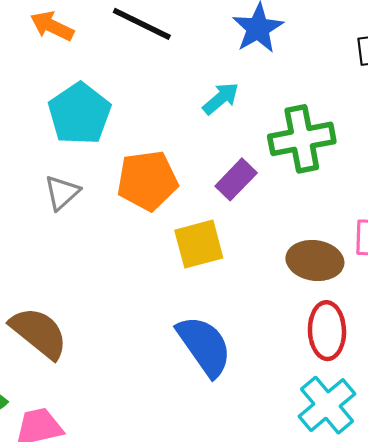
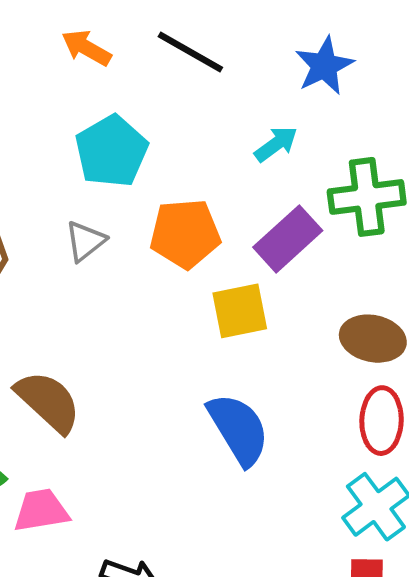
purple rectangle: (236, 179) -> (288, 239), size x1.4

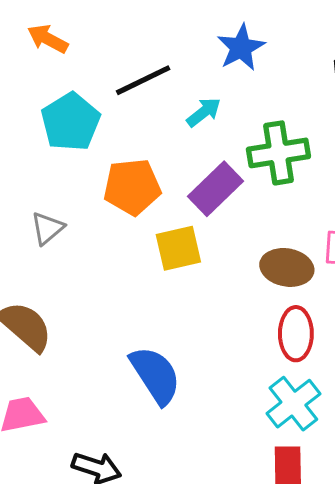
black line: (190, 52) -> (143, 80), moved, turned -54
gray triangle: (85, 241) -> (47, 228), moved
blue semicircle: (239, 429) -> (155, 375), moved

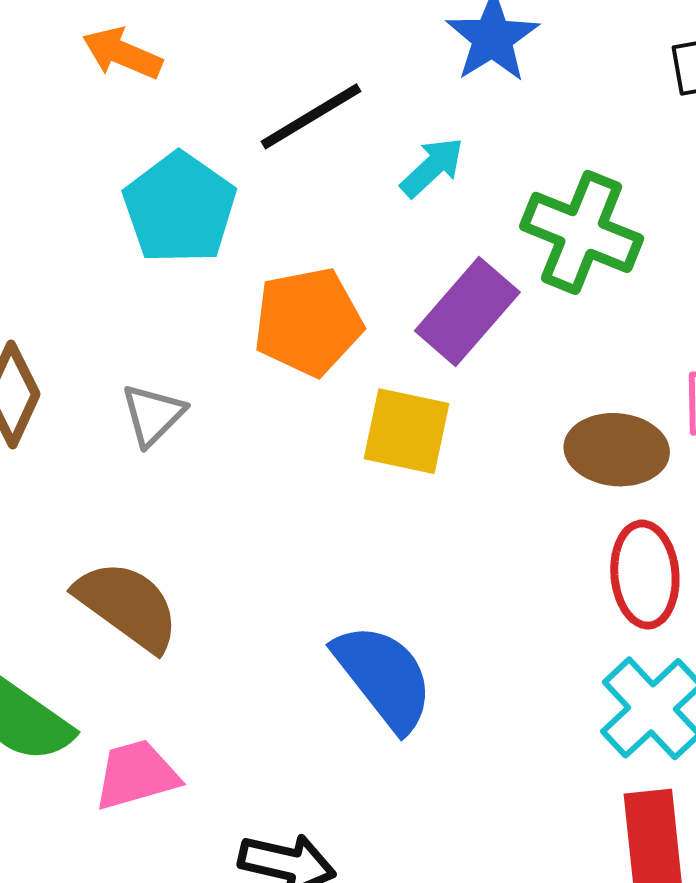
green cross: (278, 153) -> (582, 232), turned 36
yellow square: (178, 248) -> (406, 431), turned 30

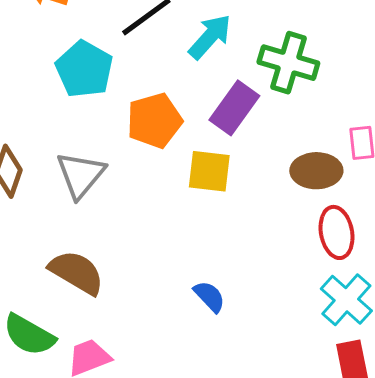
cyan arrow: (432, 167) -> (210, 37), size x1.4
gray triangle: (153, 415) -> (81, 175), size x1.5
blue semicircle: (384, 677) -> (209, 296), size x0.6

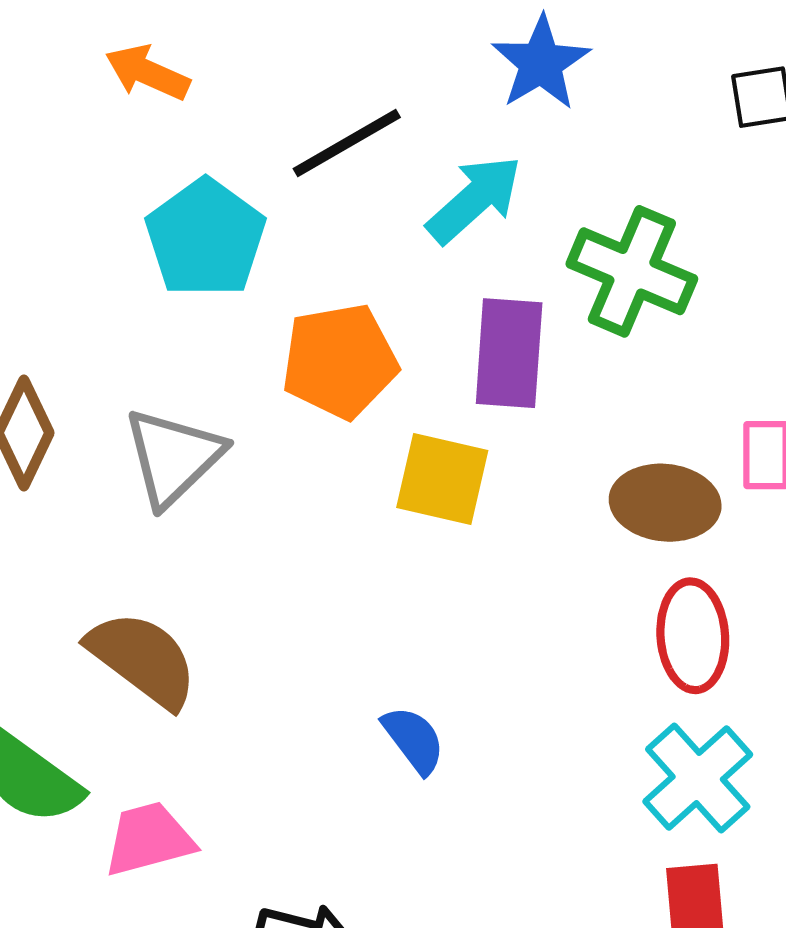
purple rectangle: (234, 108) -> (509, 353), turned -38

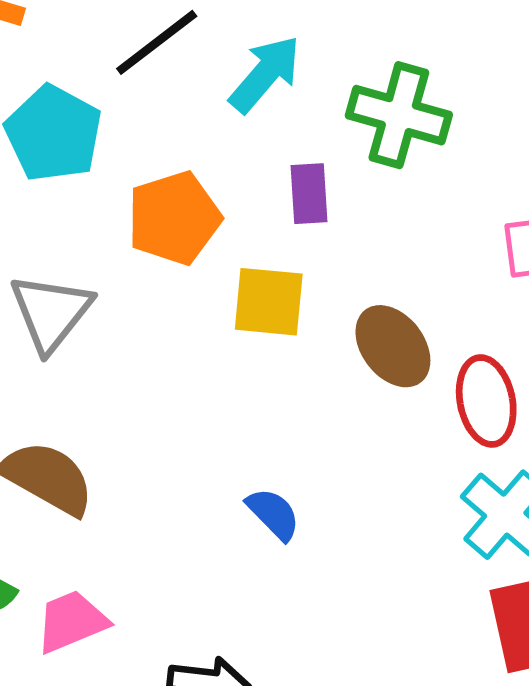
purple rectangle: (509, 353) -> (309, 194), size x0.7
brown ellipse: (665, 503) -> (393, 346), moved, turned 54

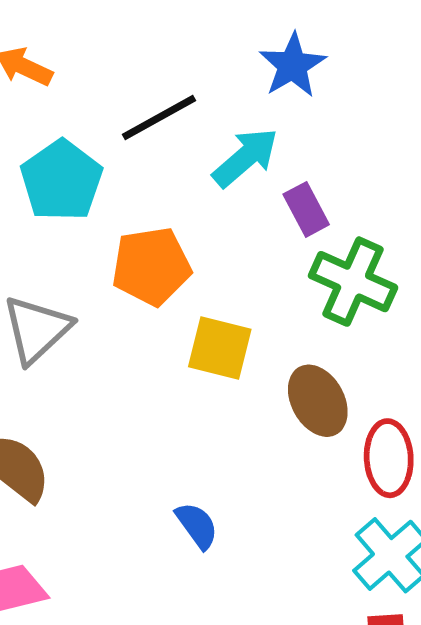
green cross: (399, 115) -> (353, 282), moved
purple rectangle: (309, 194) -> (306, 209), moved, turned -33

